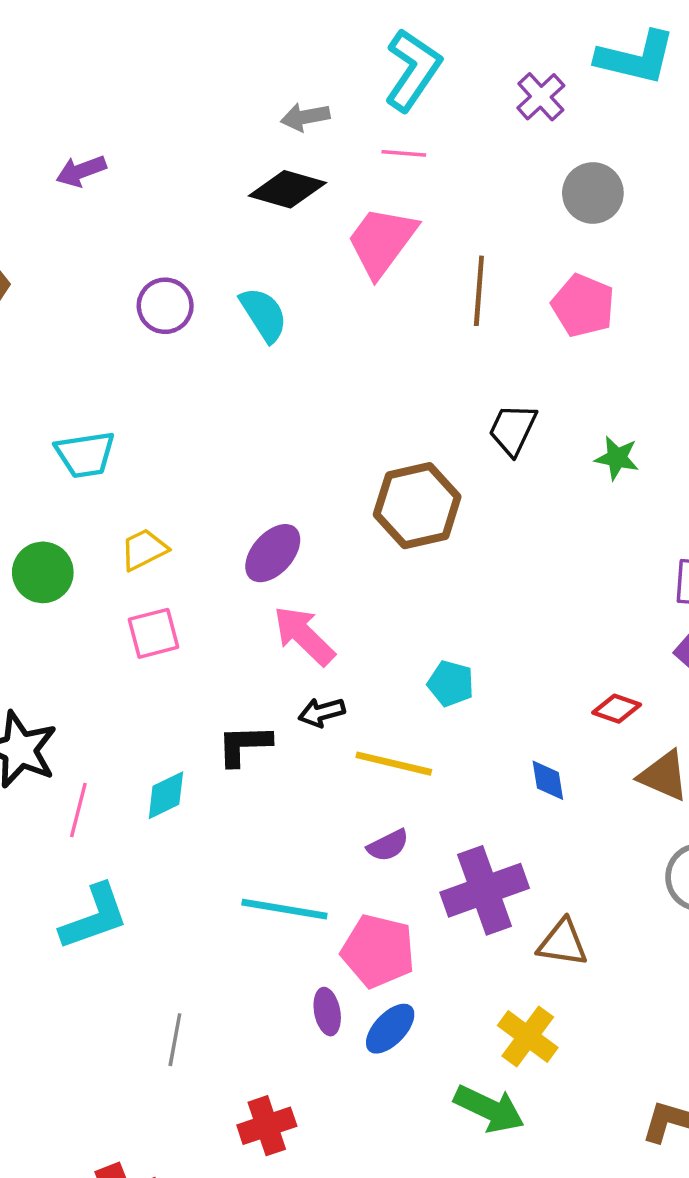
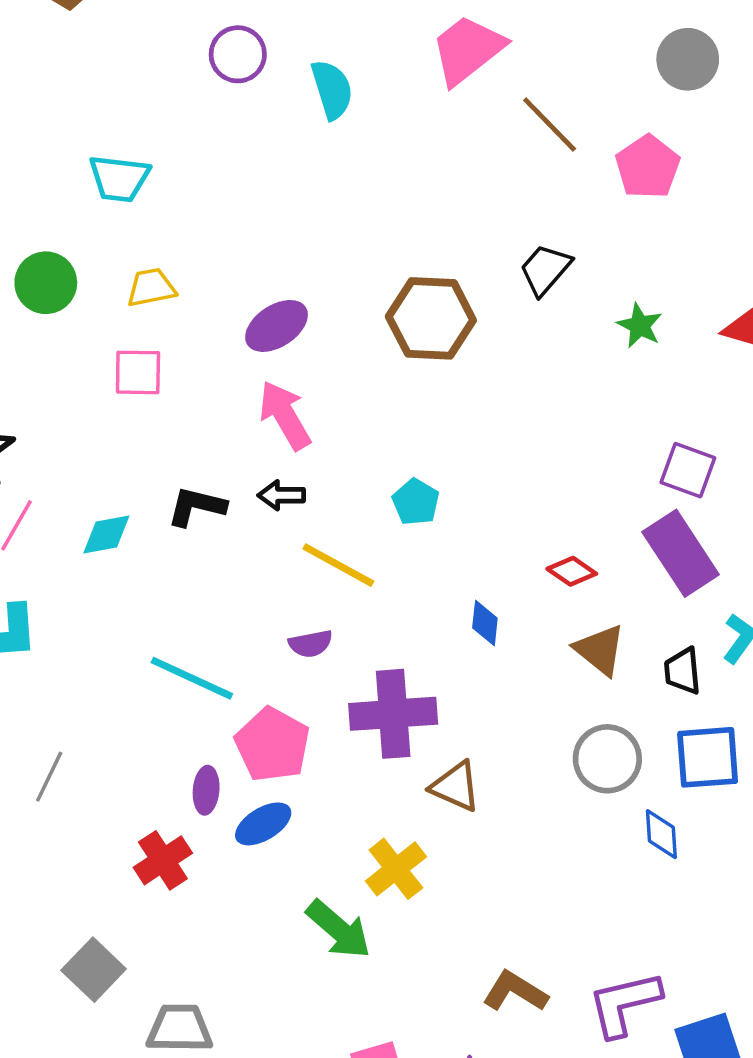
brown line: (479, 291) -> (550, 124), turned -64
red cross: (267, 1126) -> (163, 860), moved, turned -30

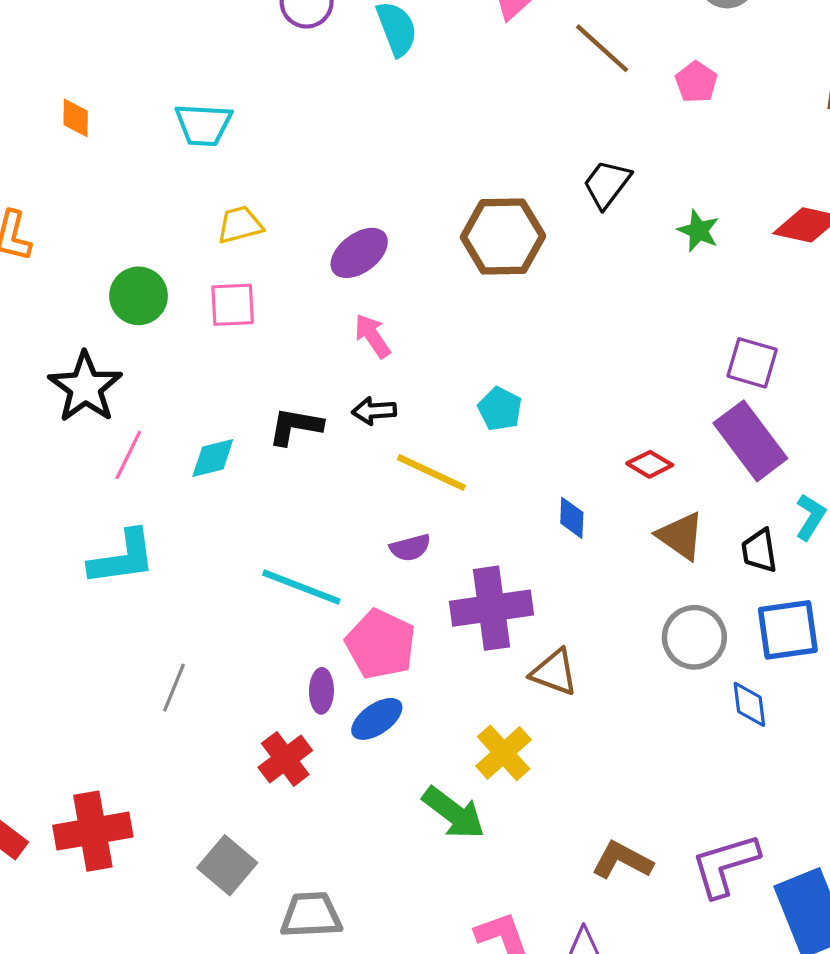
pink pentagon: (648, 167) -> (696, 82), size x0.7
green circle: (46, 283) -> (139, 296), moved
pink arrow: (285, 415) -> (372, 336), size x0.7

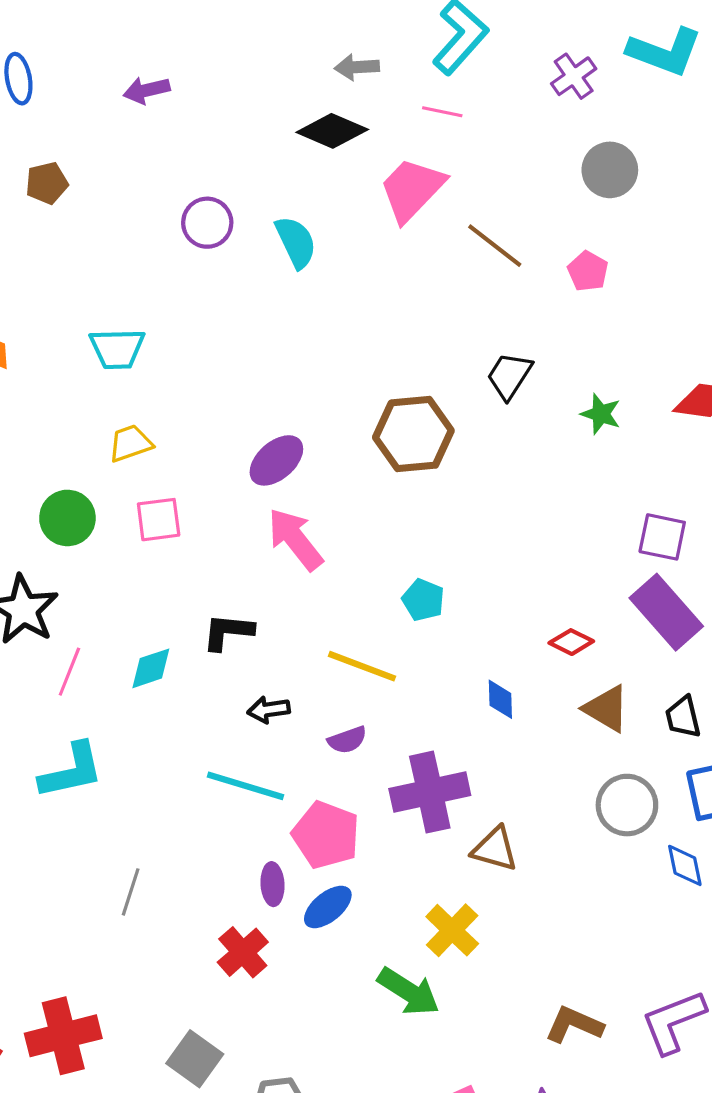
yellow trapezoid: (240, 225) -> (130, 443), moved
pink arrow: (372, 336) -> (295, 539), size x1.5
black arrow: (374, 411) -> (269, 710), moved

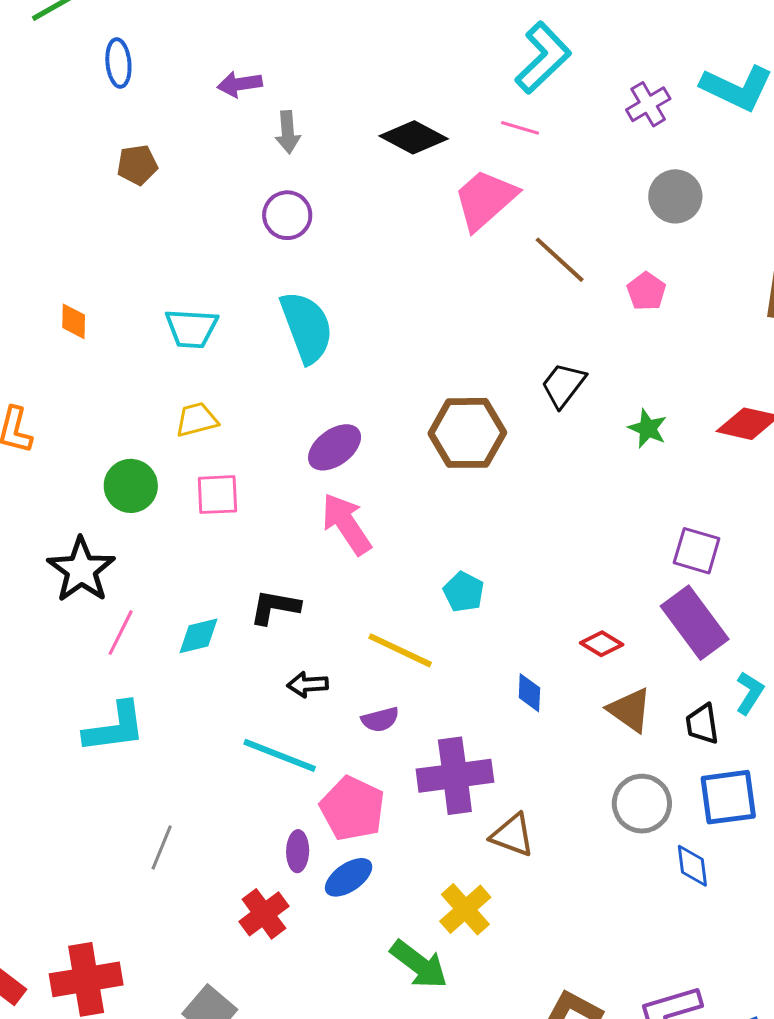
gray arrow: (357, 67) -> (288, 132), moved, turned -96
cyan semicircle: (296, 242) -> (307, 327), moved, size x1.4

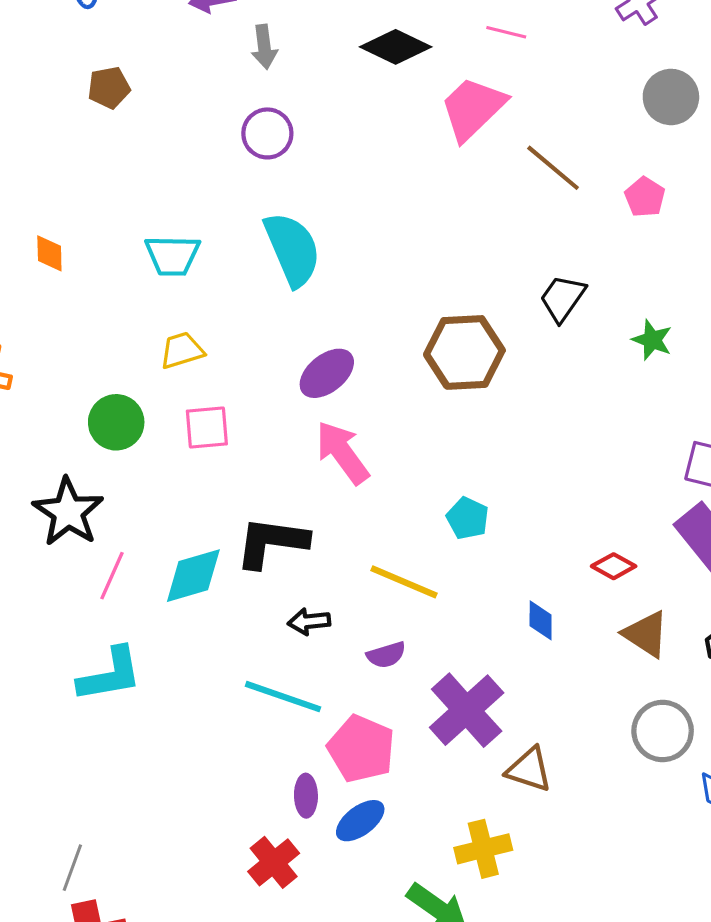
black L-shape: (275, 607) -> (272, 542), size x1.4
cyan diamond: (199, 636) -> (193, 576), size x1.4
purple cross: (455, 776) -> (467, 710), turned -32
gray line: (162, 847) -> (72, 868), moved
yellow cross: (465, 909) -> (483, 849), turned 30

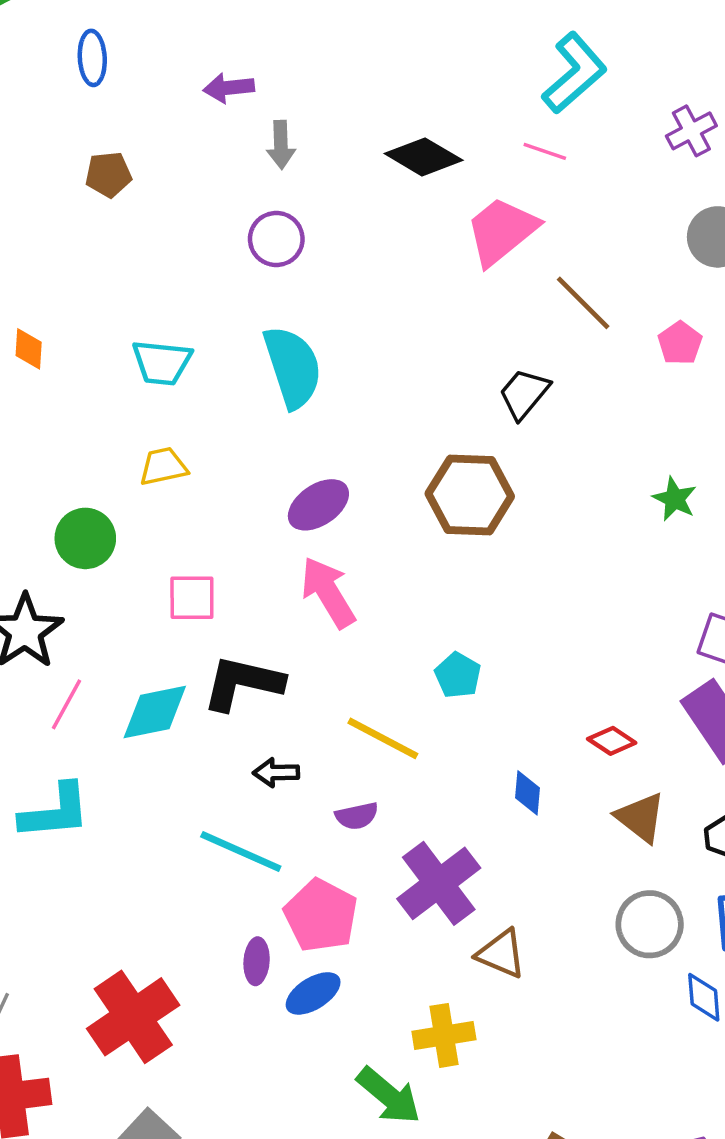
black trapezoid: (562, 298) -> (524, 394), moved
pink square: (207, 428) -> (192, 598), moved
red cross: (274, 862) -> (133, 1017), moved, size x1.6

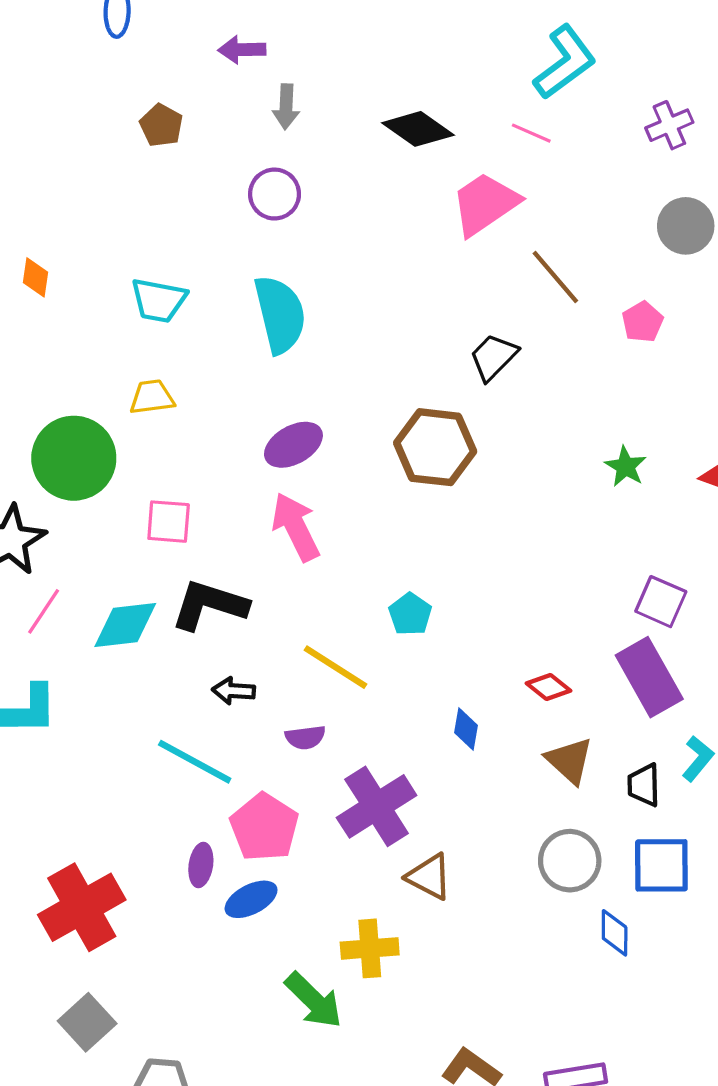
brown pentagon: (109, 174) -> (161, 125), moved, turned 30
green circle: (85, 538) -> (74, 458), size x1.5

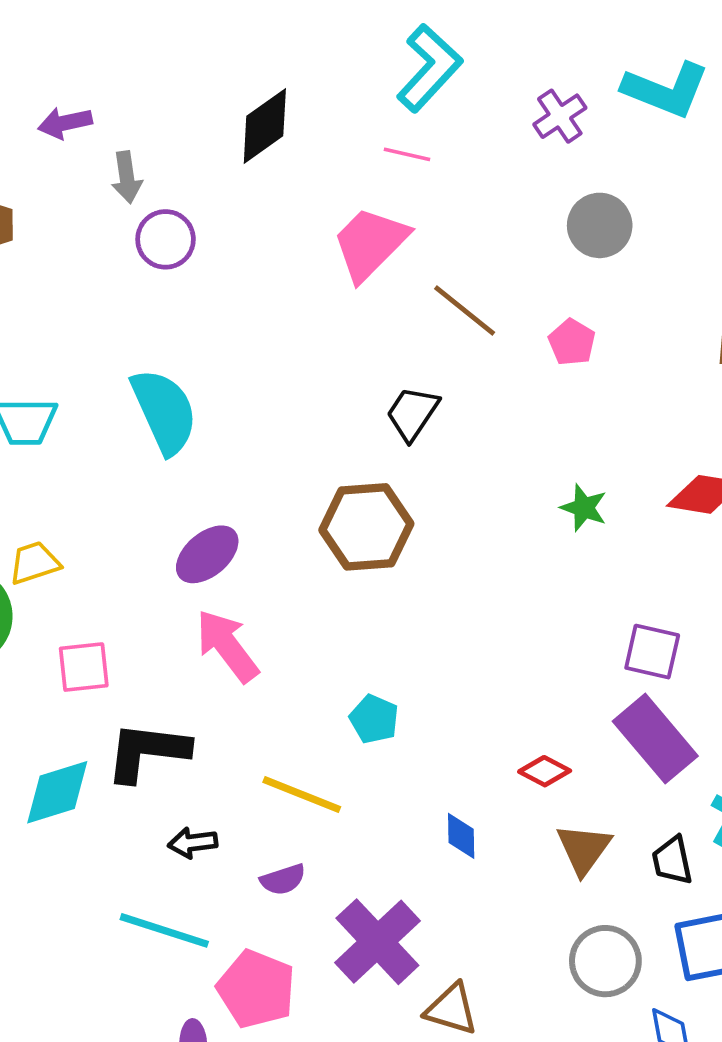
black diamond: (418, 129) -> (265, 126), moved, turned -60
purple circle: (275, 194) -> (166, 239), moved
yellow trapezoid: (152, 397) -> (34, 563), moved
brown triangle: (569, 760) -> (584, 849), turned 34

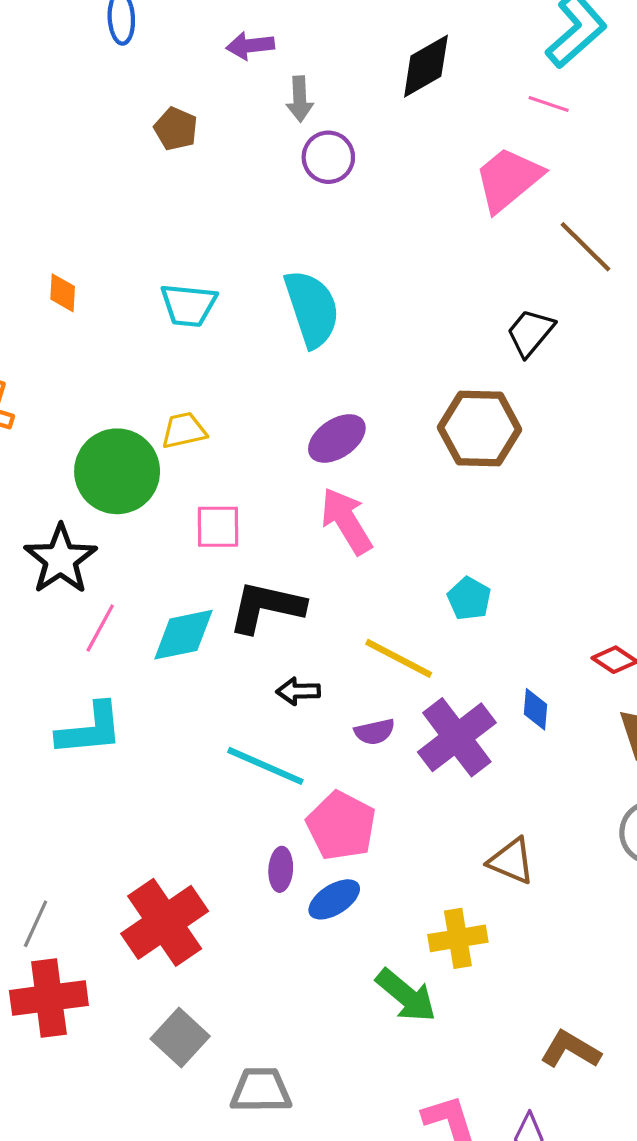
purple cross: (377, 942) -> (457, 737), moved

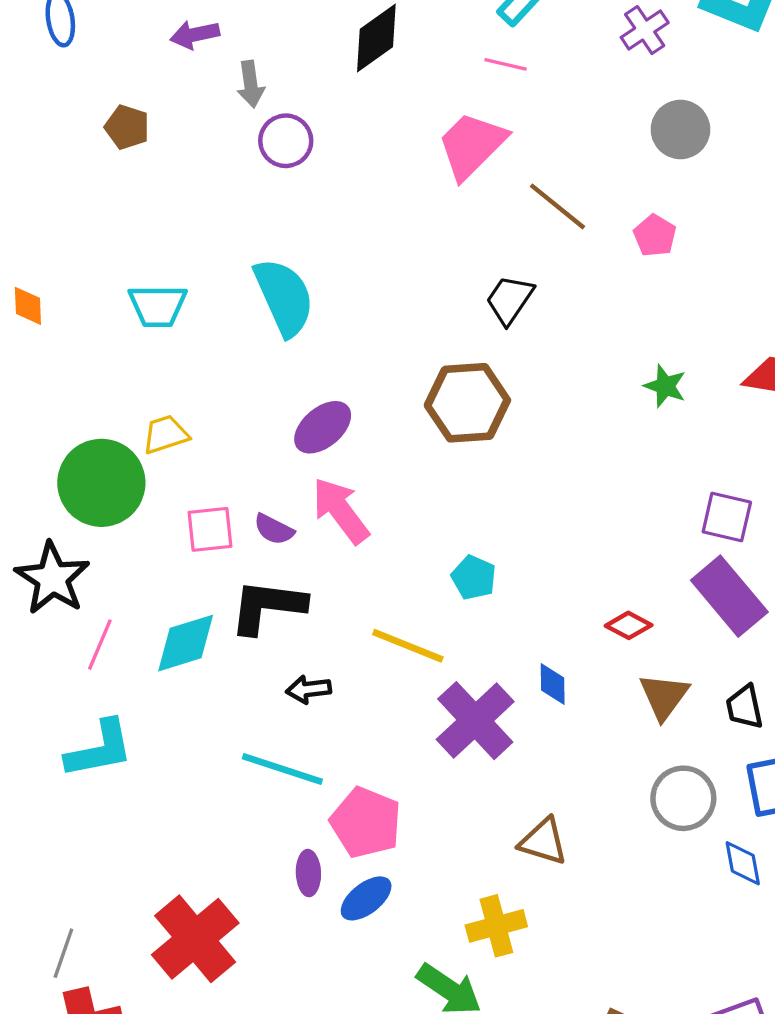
purple semicircle: (375, 732) -> (274, 529), moved, turned 45

